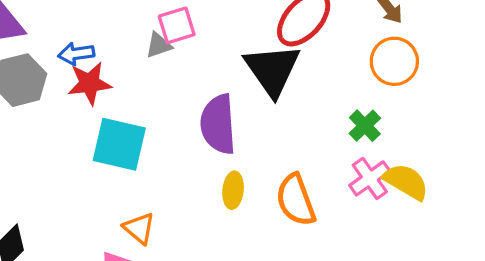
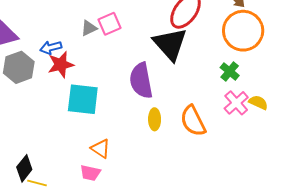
gray triangle: (159, 45) -> (89, 28), moved
orange circle: (394, 61) -> (243, 31), size x1.4
yellow semicircle: (406, 182) -> (258, 102), size x0.7

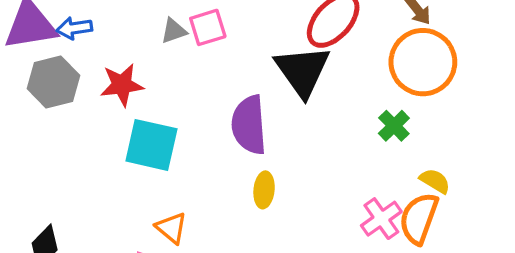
blue arrow: (51, 48) -> (74, 28), moved
pink cross: (236, 103) -> (381, 219), moved
orange semicircle: (193, 121) -> (419, 218), moved, turned 40

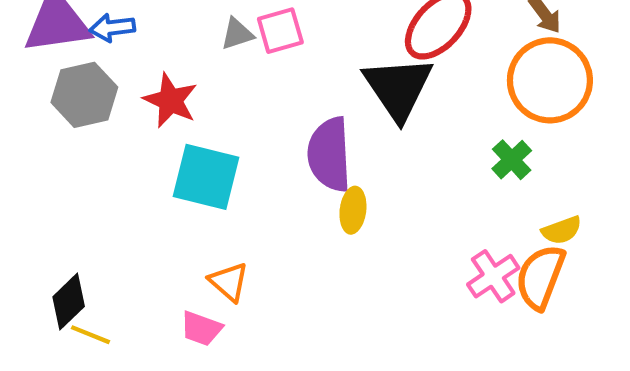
red star: (122, 85) -> (170, 100), turned 30
yellow semicircle: (435, 181) -> (562, 230), turned 128
yellow ellipse: (264, 190) -> (353, 210), moved

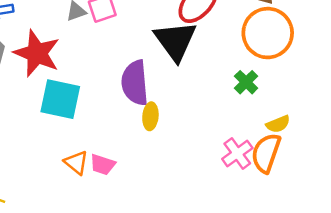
red star: (170, 100) -> (37, 53), size x1.4
pink trapezoid: (201, 328) -> (103, 165), moved

